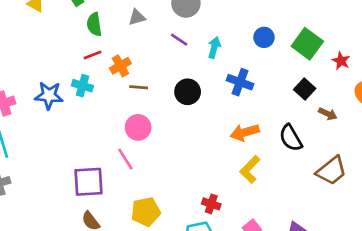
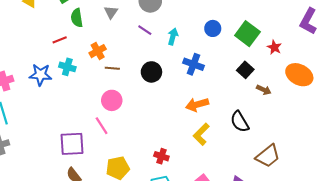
gray triangle: (137, 17) -> (111, 12), turned -40
red line: (92, 55) -> (60, 40), moved
black semicircle: (291, 138) -> (240, 122), moved
brown trapezoid: (331, 171) -> (268, 156), moved
red cross: (211, 204) -> (161, 156), moved

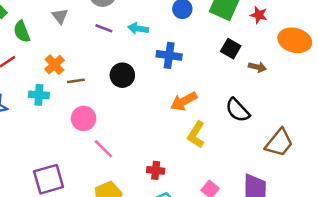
cyan arrow: (173, 36) -> (138, 28), turned -84
cyan cross: (67, 67) -> (39, 95), moved
pink line: (102, 126) -> (103, 149), moved

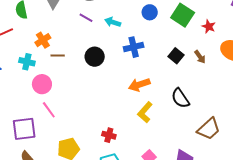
black square: (231, 49) -> (176, 56), moved
blue cross: (169, 55) -> (134, 47), turned -30
brown arrow: (257, 67) -> (200, 57), moved, turned 32
pink circle: (84, 118) -> (42, 84), moved
pink line: (103, 149) -> (49, 110), moved

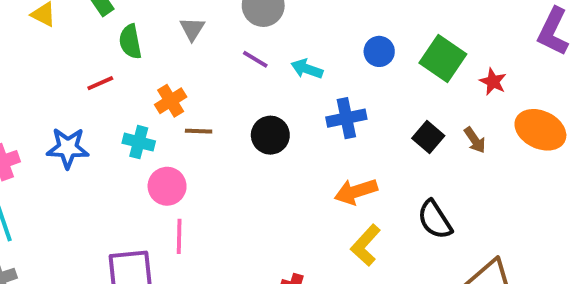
pink line: (49, 110) -> (179, 236), turned 36

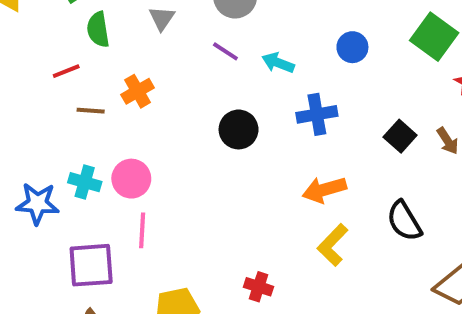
green square: (443, 58) -> (434, 37), moved
brown line: (199, 131) -> (91, 111), moved
cyan cross: (139, 142) -> (85, 182), moved
blue star: (68, 148) -> (38, 204), moved

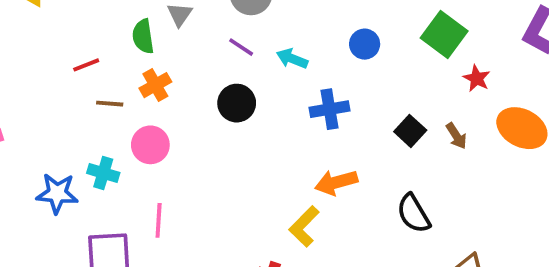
green semicircle: (98, 29) -> (143, 36), moved
black circle: (239, 129) -> (237, 103), moved
pink circle: (131, 179) -> (150, 145), moved
yellow L-shape: (333, 245) -> (304, 226), moved

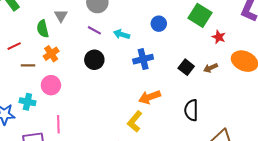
brown arrow: (456, 136) -> (211, 68), turned 104
black semicircle: (413, 213) -> (191, 110), turned 35

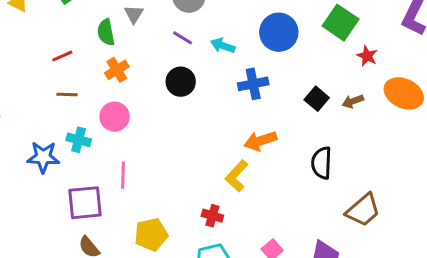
blue circle: (159, 24) -> (279, 32), size x1.6
brown line: (28, 65) -> (67, 94), moved

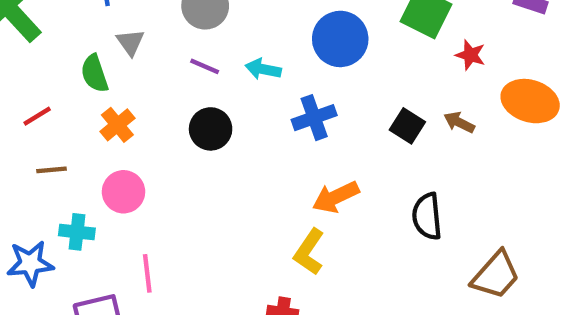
brown arrow: (353, 101) -> (459, 122), turned 55

